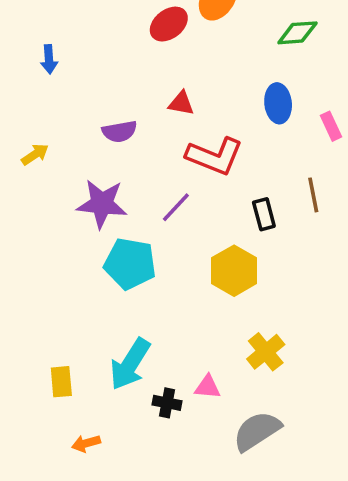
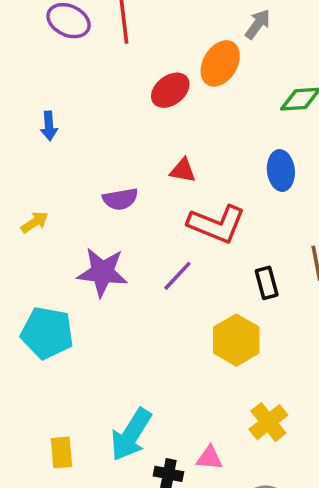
cyan pentagon: (130, 264) -> (47, 333), moved

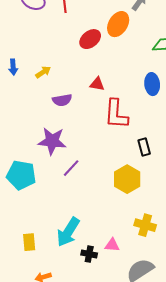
blue arrow: (49, 126) -> (13, 67), moved
yellow arrow: (35, 222) -> (43, 72), moved
red L-shape: (217, 224) -> (116, 114), turned 72
purple line: (177, 276) -> (71, 168), moved
yellow cross: (268, 422) -> (145, 225), turned -35

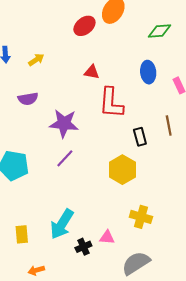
purple semicircle: (62, 100) -> (28, 99), moved
purple star: (52, 141) -> (64, 123), moved
black cross: (89, 254) -> (83, 247), turned -35

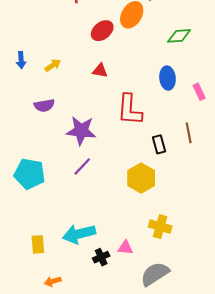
red triangle: (92, 72) -> (100, 71), moved
cyan arrow: (62, 224) -> (79, 234), turned 44

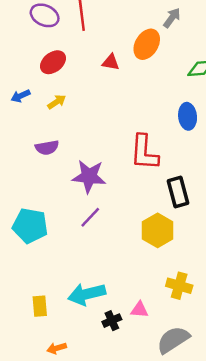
red ellipse: (102, 31) -> (53, 62), moved
blue arrow: (21, 60) -> (21, 96), turned 70
red triangle: (100, 71) -> (111, 62), moved
black rectangle: (159, 144) -> (178, 192), size x1.4

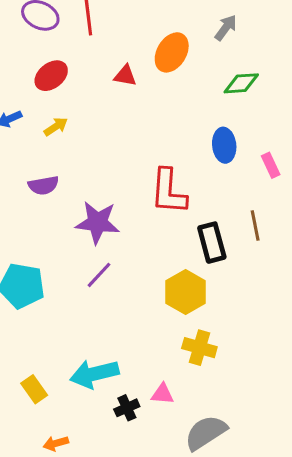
gray arrow: (172, 18) -> (226, 28), moved
yellow cross: (179, 286) -> (199, 348), moved
yellow rectangle: (40, 306) -> (34, 389), turned -30

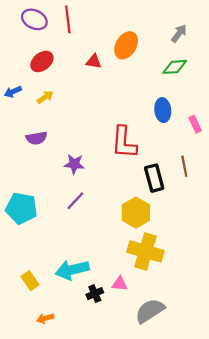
gray arrow: (226, 28) -> (179, 33), moved
purple star: (97, 222) -> (74, 164), size x0.7
yellow cross: (199, 348) -> (146, 251), size x1.5

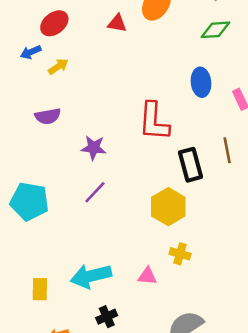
blue arrow: (13, 92) -> (31, 52), moved
yellow cross: (146, 251) -> (180, 254), size x0.5
yellow rectangle: (30, 281) -> (40, 289), turned 36
pink triangle: (120, 284) -> (147, 276), moved
black cross: (95, 294) -> (107, 317), moved

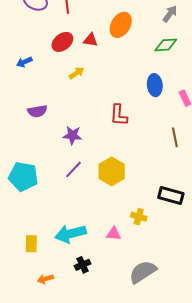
red ellipse: (54, 23) -> (62, 42), moved
yellow arrow: (58, 67) -> (76, 73), moved
red L-shape: (154, 122) -> (119, 115), size x0.7
black rectangle: (191, 165) -> (171, 196), moved, turned -60
yellow hexagon: (168, 207) -> (112, 171), moved

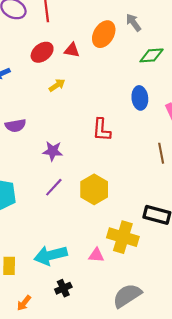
gray arrow: (170, 14) -> (133, 22), moved, turned -72
yellow cross: (139, 217) -> (123, 237), size x1.8
orange arrow: (45, 279) -> (24, 303), turned -35

